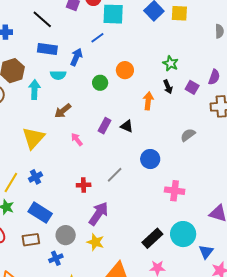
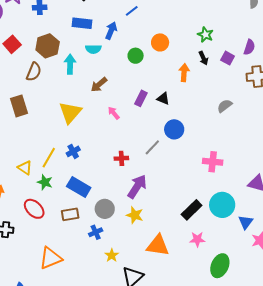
blue circle: (150, 159) -> (174, 129), moved

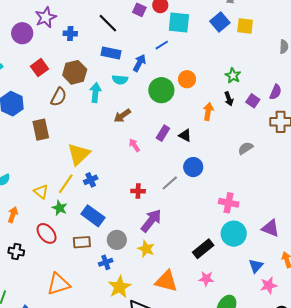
green circle: (136, 56) -> (161, 90), size x1.6
yellow triangle: (70, 112) -> (79, 154), moved
cyan circle: (222, 205) -> (234, 234), moved
yellow star: (112, 255) -> (120, 287), size x1.6

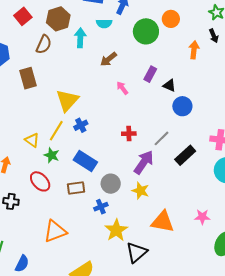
black triangle: (185, 135) -> (169, 85), moved
gray line: (170, 183) -> (161, 138), moved
black rectangle: (203, 249) -> (185, 155), moved

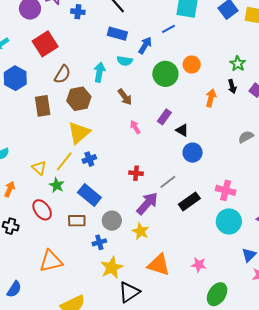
red square: (23, 16) -> (45, 44), size x1.4
brown hexagon: (58, 19) -> (79, 99), moved
brown arrow: (109, 59) -> (125, 97), turned -96

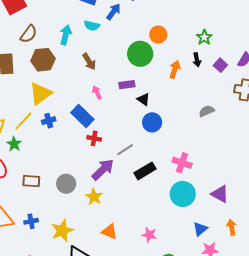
green circle: (165, 74) -> (140, 54), moved
purple rectangle: (164, 117) -> (127, 85), turned 42
blue rectangle: (89, 195) -> (82, 116), moved
blue cross: (99, 242) -> (31, 221), moved
orange triangle: (159, 265) -> (109, 232), size x0.7

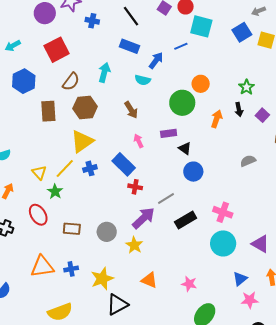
cyan semicircle: (92, 26) -> (143, 80), moved
cyan arrow: (66, 35) -> (104, 72), moved

